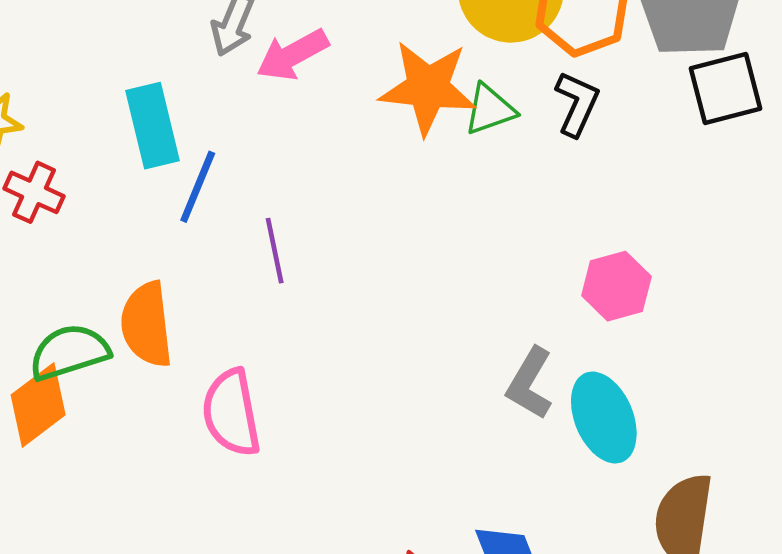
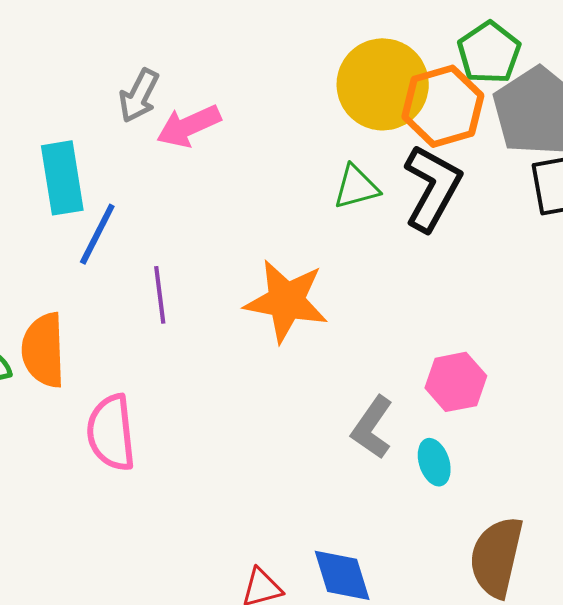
orange star: (428, 88) -> (286, 301), moved
black L-shape: (577, 104) -> (432, 188), size x1.5
pink hexagon: (616, 286) -> (456, 382), moved
cyan ellipse: (604, 418) -> (434, 462), size x0.6

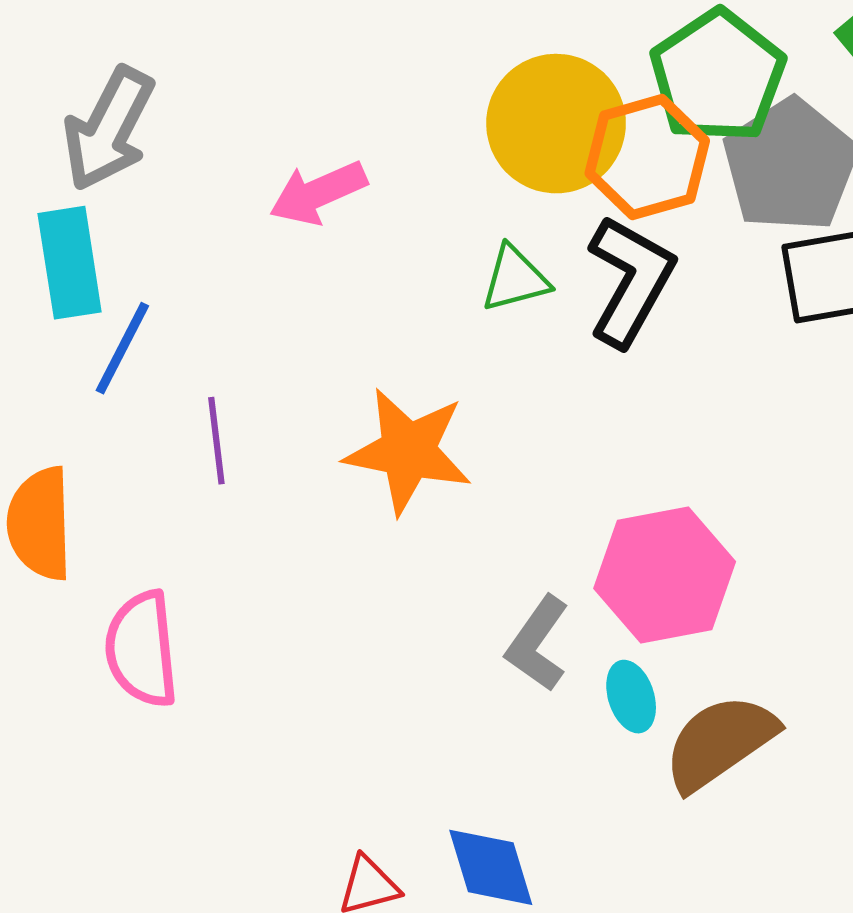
green pentagon: (489, 53) -> (718, 76), size x1.4
gray arrow: (139, 96) -> (109, 129), moved, size x1.5
pink arrow: (189, 126) -> (318, 193), moved
pink hexagon: (456, 382) -> (665, 575), size x1.5
brown semicircle: (496, 557) -> (720, 742), moved, turned 42

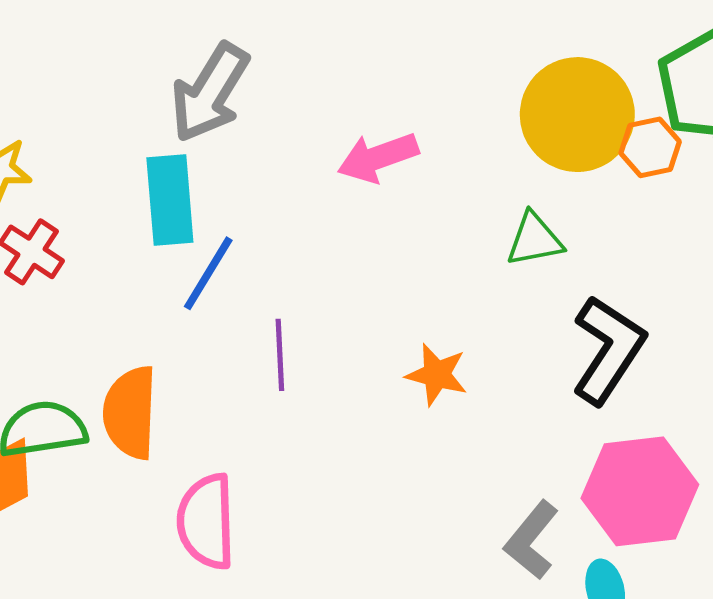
orange hexagon: (647, 157) -> (650, 147), size x0.6
black L-shape: (630, 281) -> (608, 350), moved
orange star: (408, 451) -> (437, 375), size x0.6

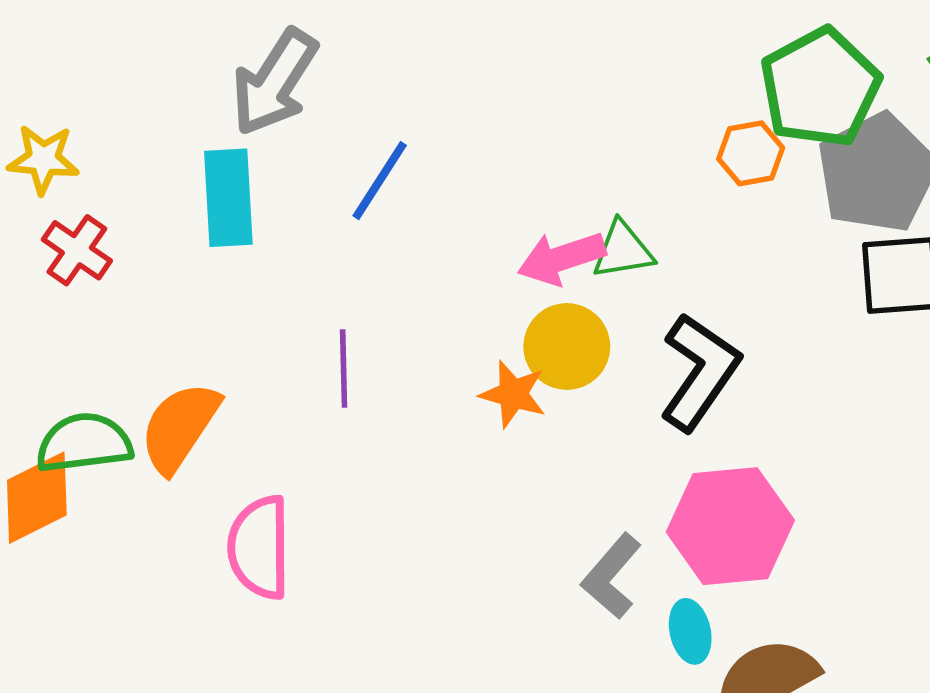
yellow circle: (577, 115) -> (567, 346), moved, size x0.7
pink arrow: (378, 157) -> (561, 258), moved
blue line: (208, 273) -> (380, 181), moved
orange semicircle: (130, 413) -> (180, 427), turned 30

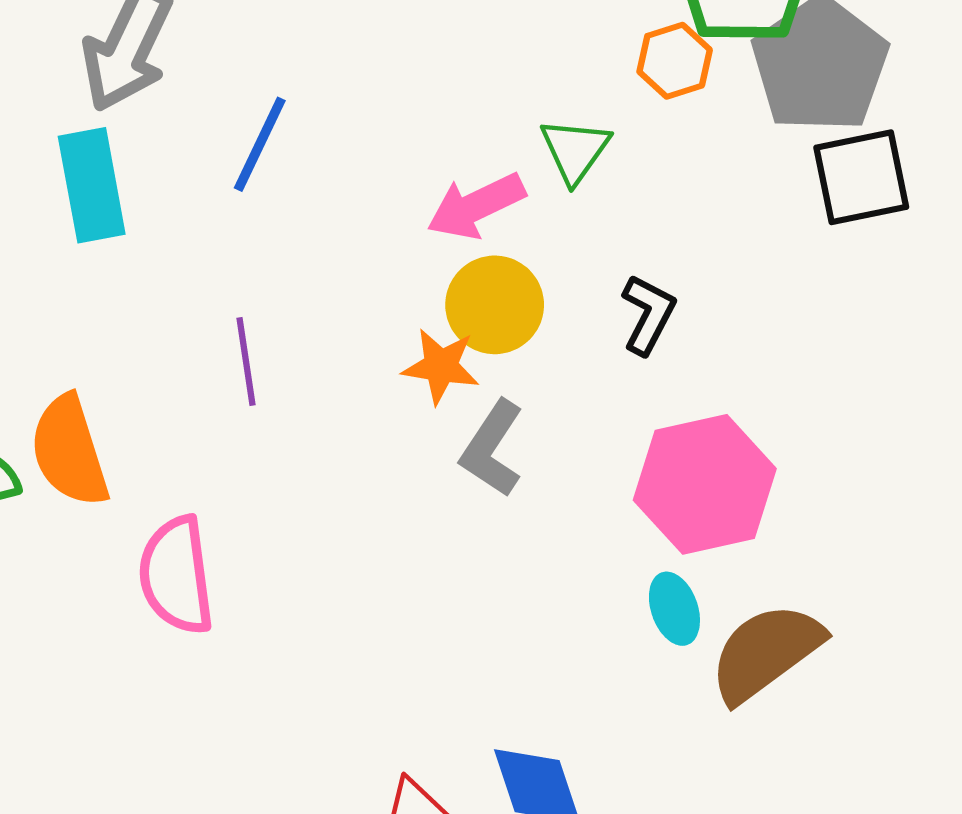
green triangle: (623, 250) -> (575, 150), moved, turned -38
black L-shape: (700, 372) -> (648, 314), size x0.6
orange semicircle: (180, 427) -> (69, 451), turned -44
gray L-shape: (611, 576) -> (492, 449), moved

